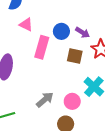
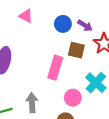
pink rectangle: (42, 47) -> (55, 68), moved
gray arrow: (45, 100) -> (32, 103), moved, turned -54

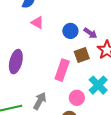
brown square: (76, 50) -> (82, 55), turned -35
gray arrow: (32, 103) -> (40, 101), turned 30

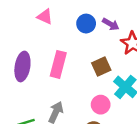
brown square: (82, 55) -> (101, 67), moved
pink rectangle: (62, 70) -> (58, 64), moved

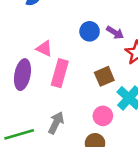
pink triangle: (45, 17) -> (44, 49), moved

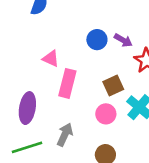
purple ellipse: (22, 75) -> (27, 108), moved
pink circle: (103, 116) -> (106, 114), moved

